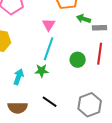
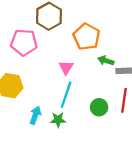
cyan arrow: (19, 77) -> (35, 115), moved

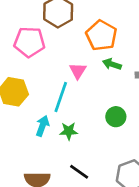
green arrow: (106, 61) -> (112, 64), moved
cyan line: (66, 95) -> (61, 97), moved

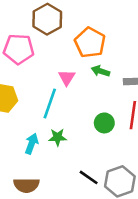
cyan arrow: (42, 126) -> (32, 144), moved
black line: (79, 172) -> (89, 177), moved

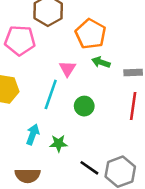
green circle: (104, 123) -> (84, 106), moved
green star: (58, 137) -> (58, 143), moved

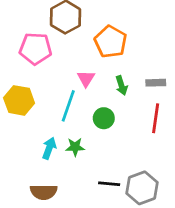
green arrow: (101, 62) -> (122, 85), moved, turned -126
green star: (58, 143) -> (75, 147), moved
black line: (89, 168) -> (109, 184), turned -30

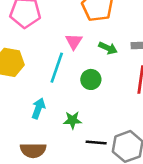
green arrow: (122, 85) -> (108, 48), turned -48
green star: (75, 147) -> (72, 120), moved

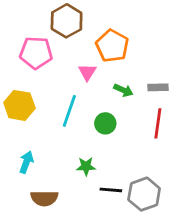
pink triangle: (74, 41) -> (87, 72), moved
cyan arrow: (38, 108) -> (26, 162), moved

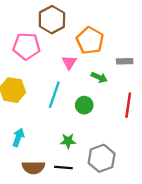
gray rectangle: (158, 87) -> (125, 61), moved
black line: (111, 190) -> (63, 168), moved
gray hexagon: (144, 194) -> (102, 158), moved

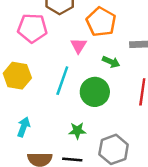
green circle: (84, 105) -> (95, 92), size x1.5

